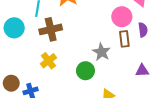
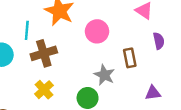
pink circle: (122, 17) -> (97, 31), moved
purple semicircle: (143, 30) -> (159, 41), moved

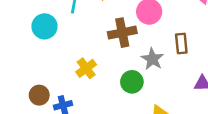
brown cross: (44, 53) -> (122, 33), moved

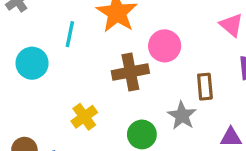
gray star: (152, 59) -> (182, 116), moved

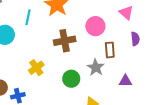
pink circle: (165, 46) -> (95, 26), moved

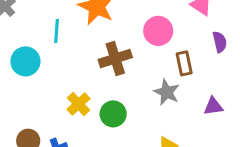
green circle: (71, 79) -> (113, 114), moved

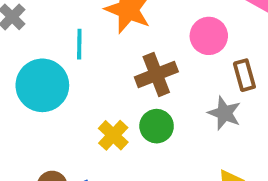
cyan circle: (25, 61) -> (42, 85), size x1.4
green circle: (113, 114) -> (157, 126), moved

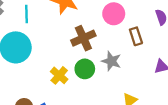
cyan line: (79, 44) -> (27, 14), moved
gray star: (224, 113) -> (111, 61), moved

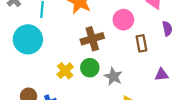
gray star: (111, 61) -> (113, 76), moved

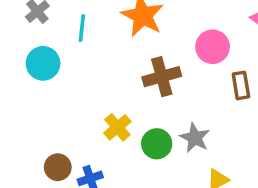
cyan circle: (28, 39) -> (43, 63), moved, size x0.7
green circle: (90, 68) -> (157, 144), moved

